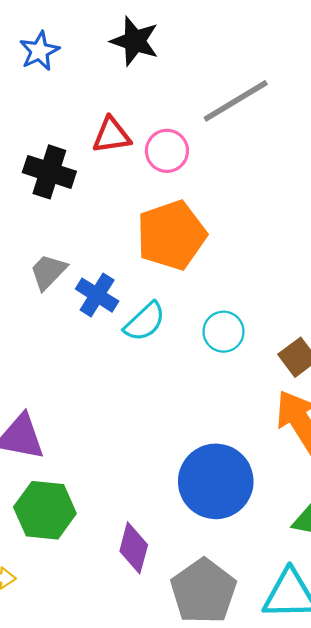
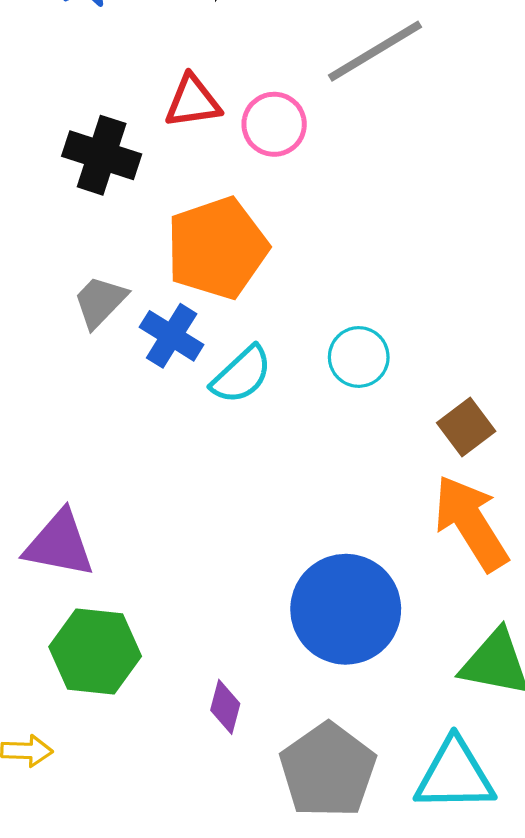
orange pentagon: (171, 235) -> (217, 248), moved
cyan circle: (224, 332) -> (359, 357), moved
purple diamond: (134, 548) -> (225, 707), size x0.7

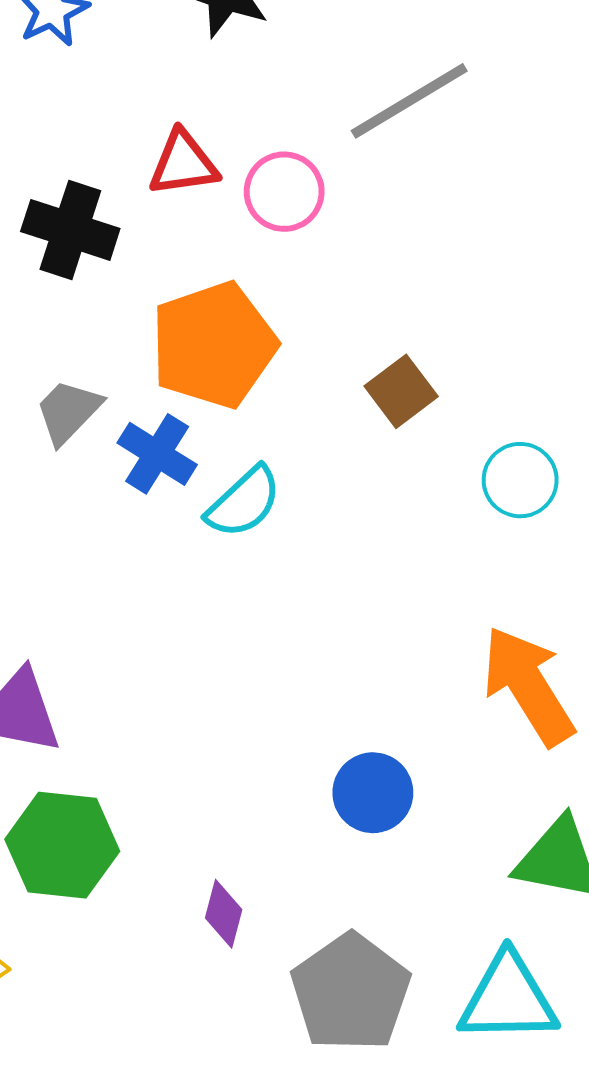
cyan circle: (359, 357) -> (520, 480), moved
brown square: (466, 427) -> (401, 391), moved
blue circle: (346, 609) -> (373, 793), size x0.6

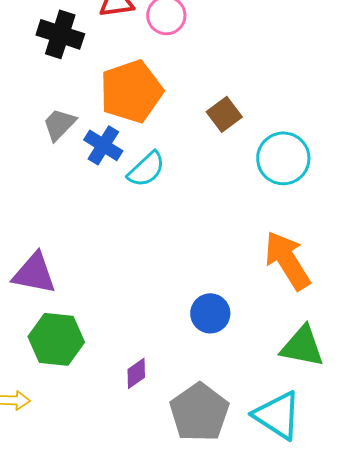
cyan circle: (520, 480) -> (283, 158), size x1.4
purple diamond: (224, 914) -> (136, 373), turned 40
cyan triangle: (508, 998) -> (277, 415), turned 34

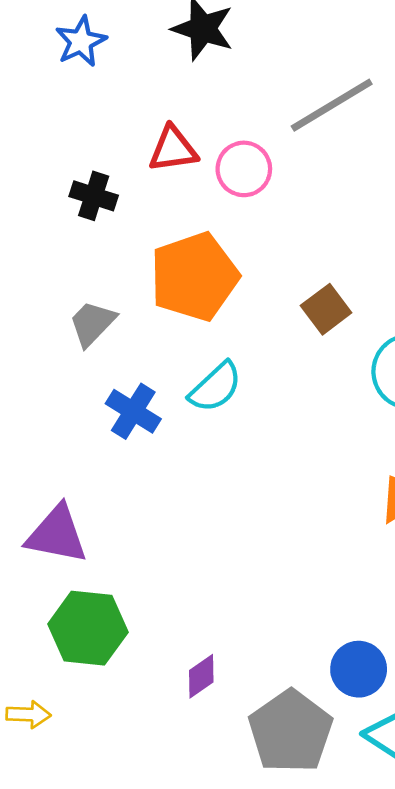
black cross: (60, 34) -> (94, 196), size x0.7
blue cross: (103, 145) -> (133, 411), moved
blue circle: (210, 313) -> (359, 669), moved

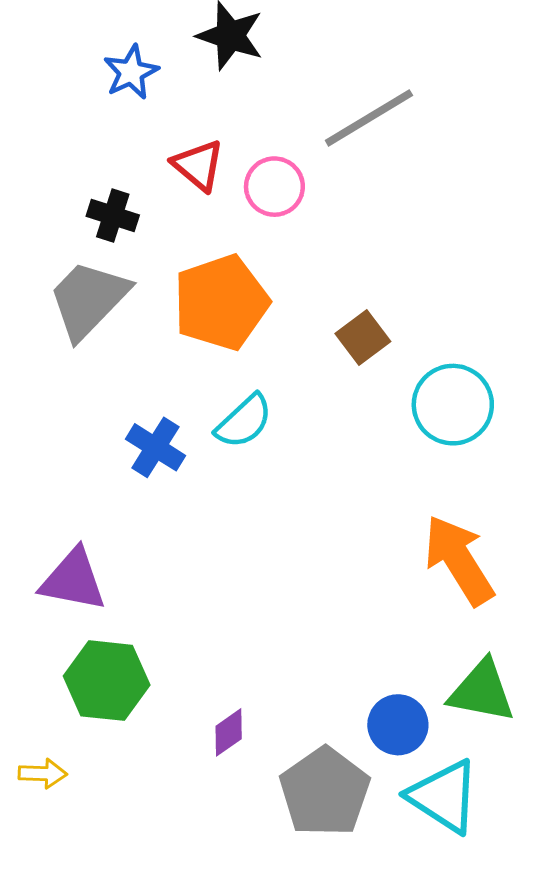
blue star: (81, 41) -> (131, 72), moved
red triangle: (173, 149) -> (198, 165), turned 48
gray trapezoid: (92, 323) -> (88, 299), moved, size x1.6

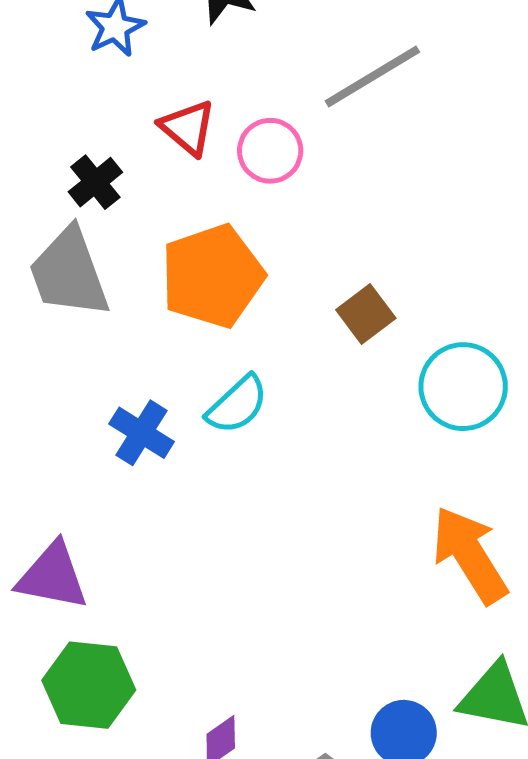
black cross: (113, 216) -> (95, 182), turned 33
gray trapezoid: (88, 299) -> (69, 273), turned -64

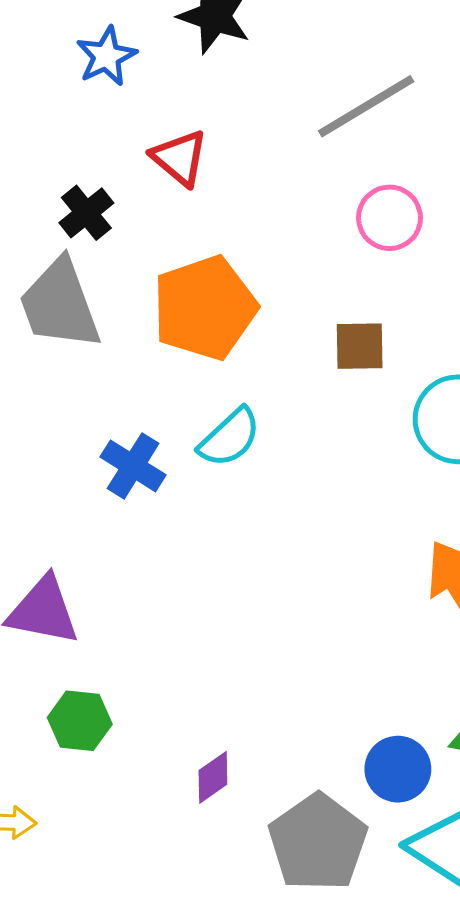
pink circle: (270, 151) -> (390, 218), moved
brown square: (366, 314) -> (360, 346), turned 36
green hexagon: (89, 685) -> (80, 721), size x0.7

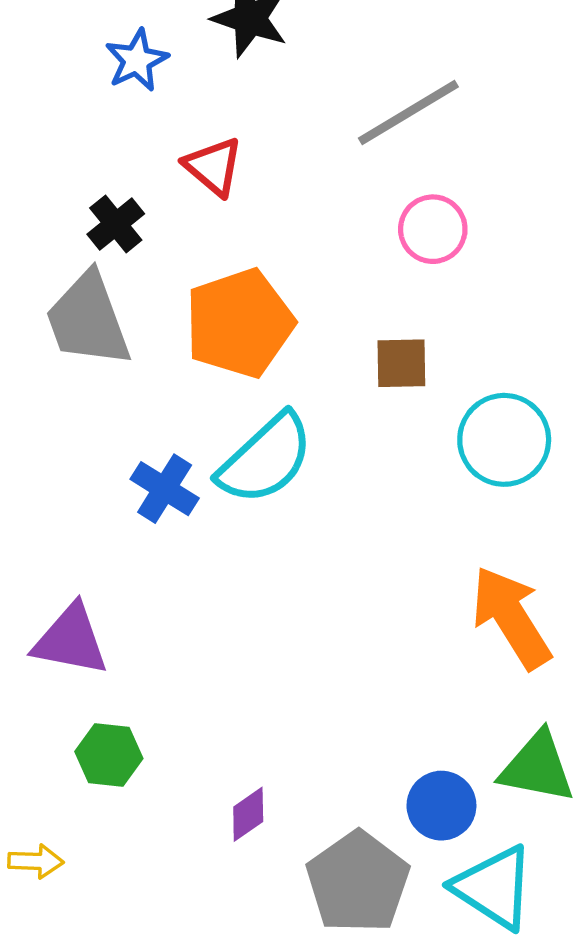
cyan semicircle: (230, 438) -> (266, 459), size x1.5

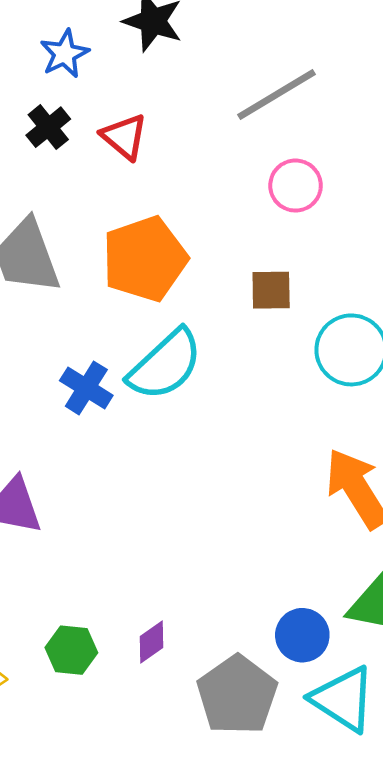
black cross: (116, 224) -> (48, 127), moved
green hexagon: (109, 755) -> (71, 650), moved

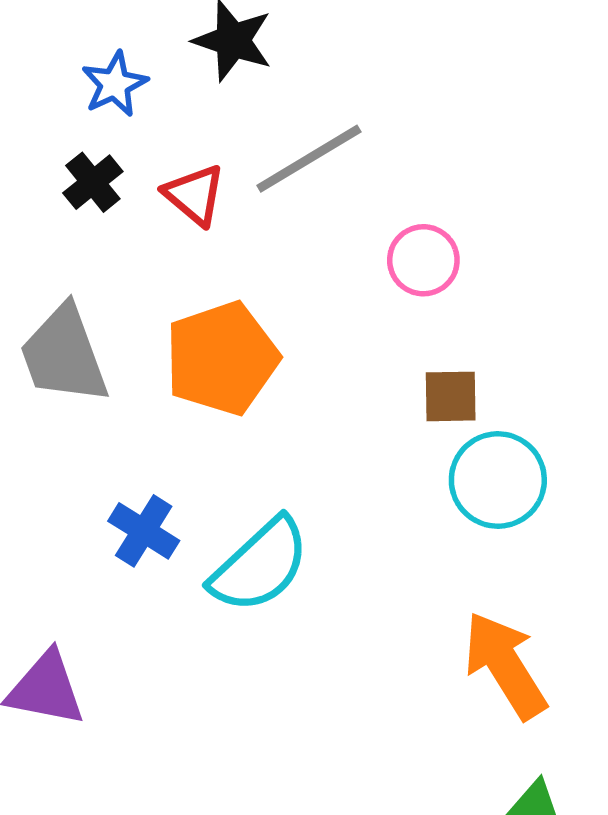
gray line: (277, 95) -> (309, 159), moved
brown square: (271, 290) -> (451, 396), moved
cyan semicircle: (165, 365) -> (260, 565), moved

